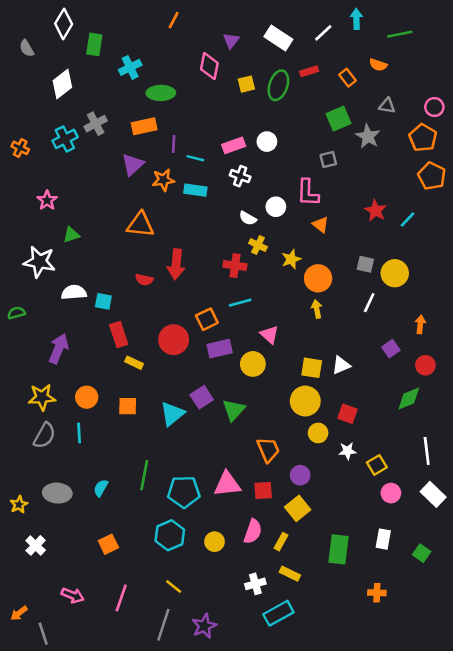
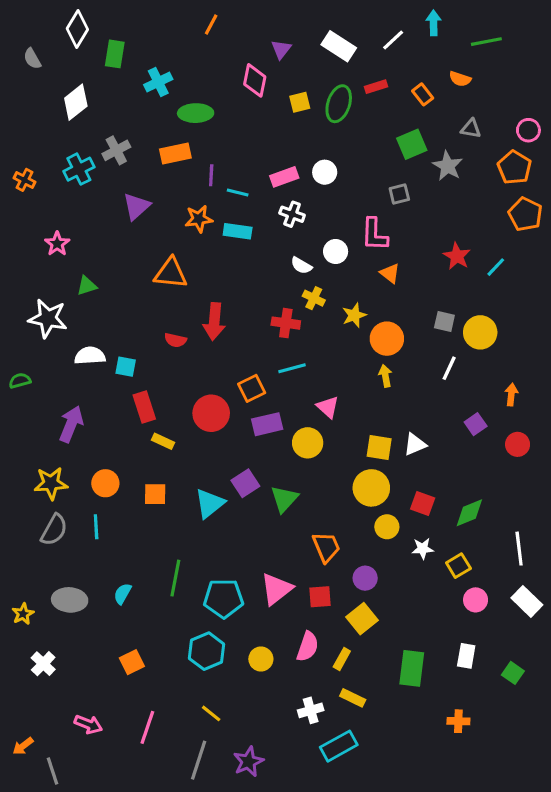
purple triangle: (133, 165) -> (136, 206), moved
green diamond: (409, 398) -> (469, 513), moved
pink triangle: (227, 484) -> (276, 589), turned -32

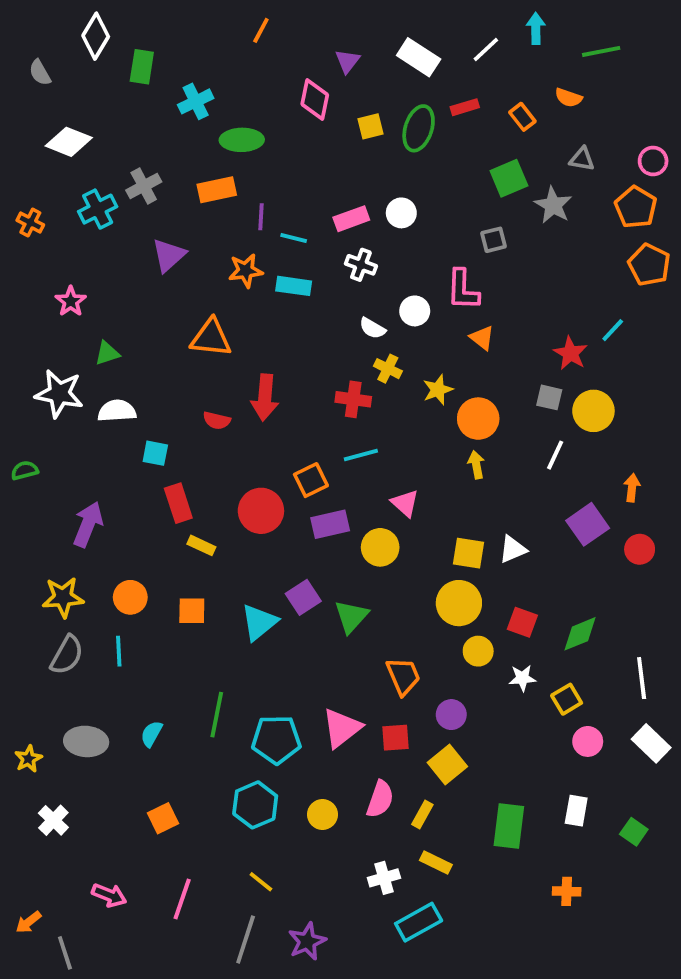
white diamond: (76, 102) -> (69, 142), moved, turned 60
red star: (457, 256) -> (570, 353), moved
white semicircle: (90, 356) -> (117, 411), moved
purple square: (476, 424) -> (588, 524), size x1.5

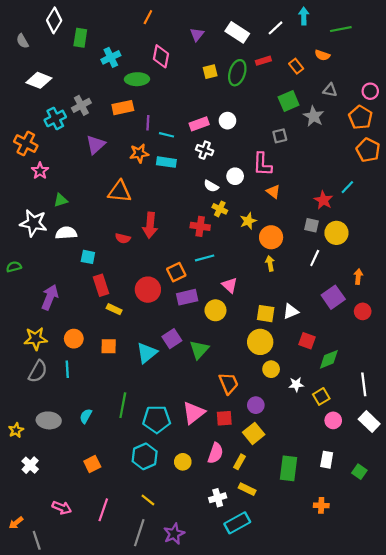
pink diamond: (315, 100) -> (161, 56), moved
orange cross: (30, 223) -> (26, 144), moved, size x1.5
red square: (522, 622) -> (307, 341), moved

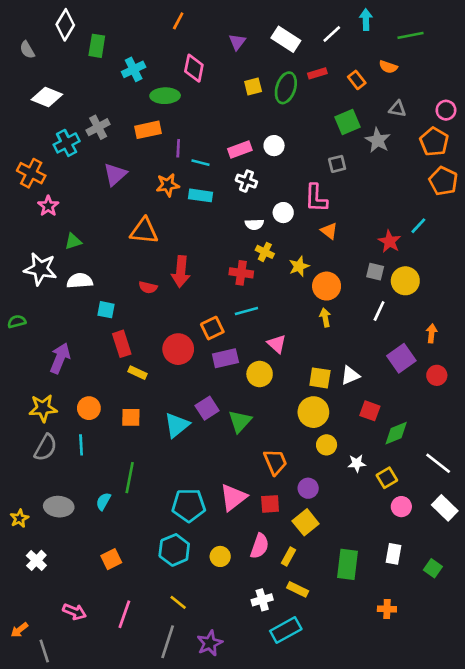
white semicircle: (211, 186) -> (254, 224), turned -32
white line: (364, 384) -> (438, 463), turned -45
green line: (123, 405) -> (130, 478), moved

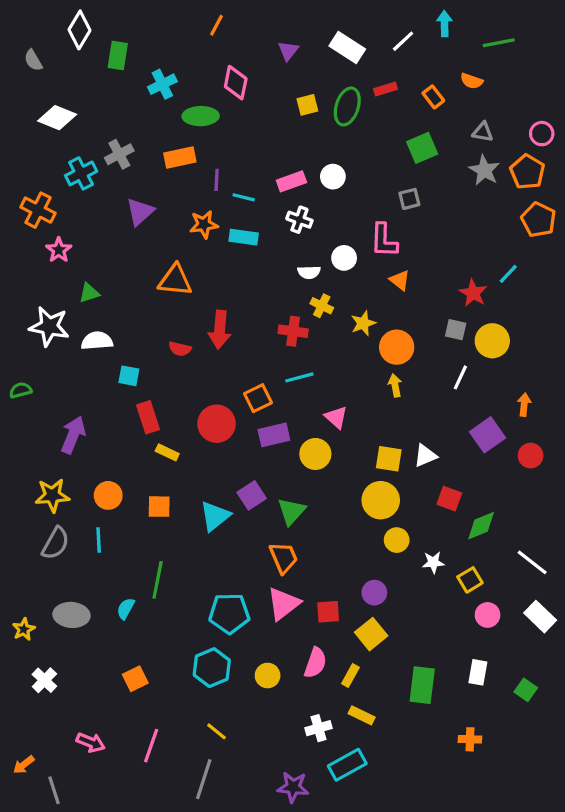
gray star: (378, 140) -> (484, 170), moved
orange trapezoid: (275, 462) -> (283, 558), moved
purple star: (210, 643) -> (293, 787), moved, turned 30

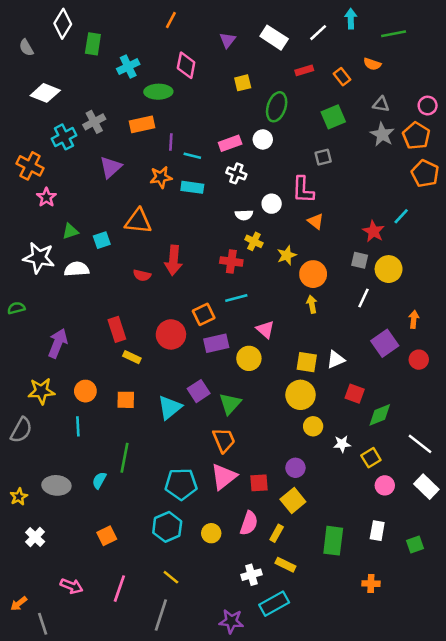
green ellipse: (347, 106) -> (277, 107), moved
cyan square: (129, 376) -> (102, 240), moved, turned -30
gray semicircle: (56, 543) -> (21, 430), moved
green square: (526, 690) -> (415, 545), turned 36

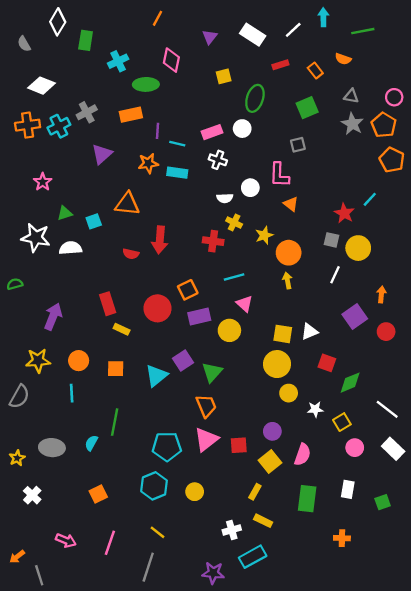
orange cross: (30, 166) -> (28, 125), moved, turned -35
cyan line: (236, 298) -> (234, 277), moved
pink semicircle: (249, 523) -> (303, 455), moved

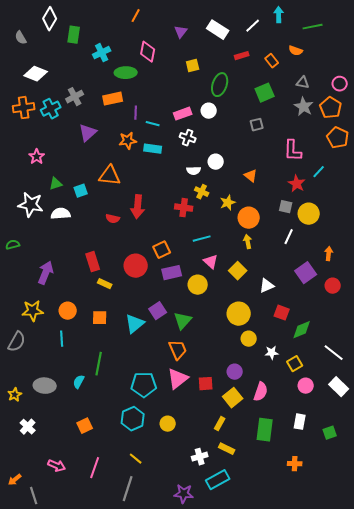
pink L-shape: (279, 175) -> (293, 151), moved
yellow square: (283, 334) -> (238, 271), moved, turned 36

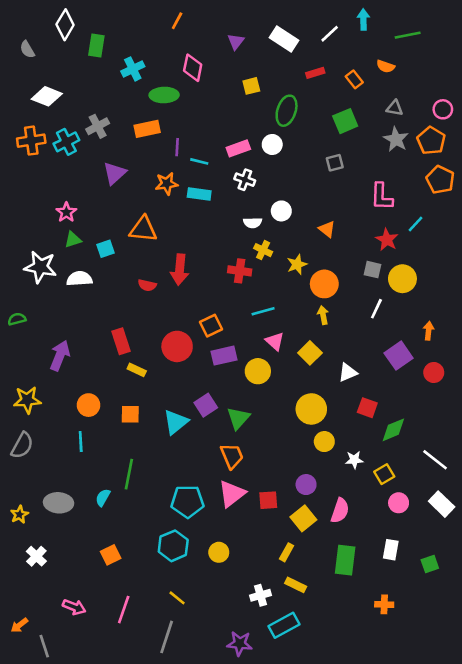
pink star: (37, 157) -> (66, 212), moved
yellow star: (33, 311) -> (27, 400), moved

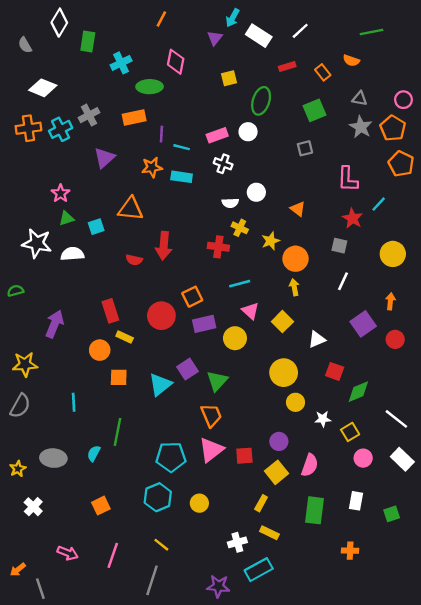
cyan arrow: (363, 19) -> (233, 18), moved, turned -150
yellow circle: (402, 279) -> (393, 254), moved
orange circle: (88, 405) -> (100, 350), moved

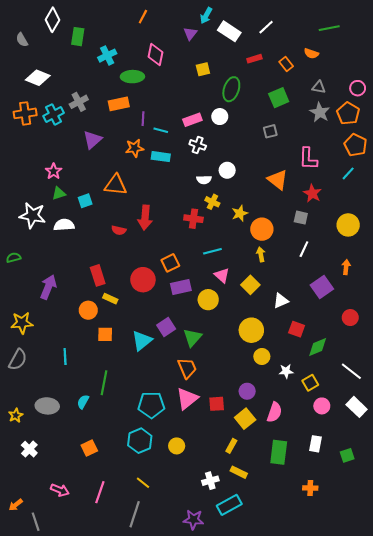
cyan line: (379, 204) -> (348, 173), moved
orange triangle: (298, 209) -> (278, 180), moved, size x1.5
red circle: (395, 339) -> (350, 318), moved

